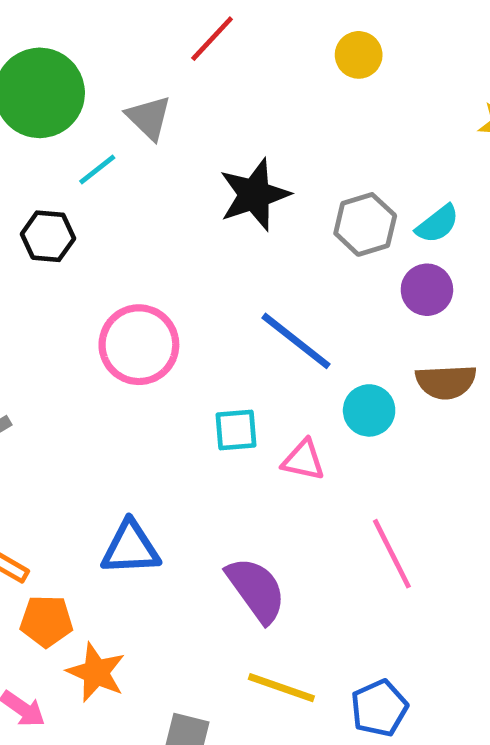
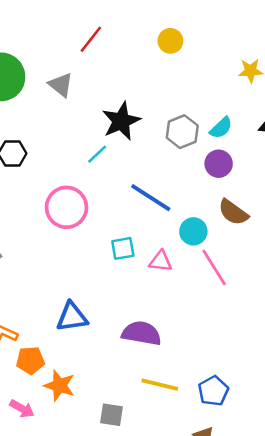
cyan line: (97, 169) -> (97, 154), moved
brown semicircle: (446, 382) -> (233, 212), turned 44
pink line: (392, 554) -> (214, 268), moved
purple semicircle: (256, 590) -> (141, 333), turned -39

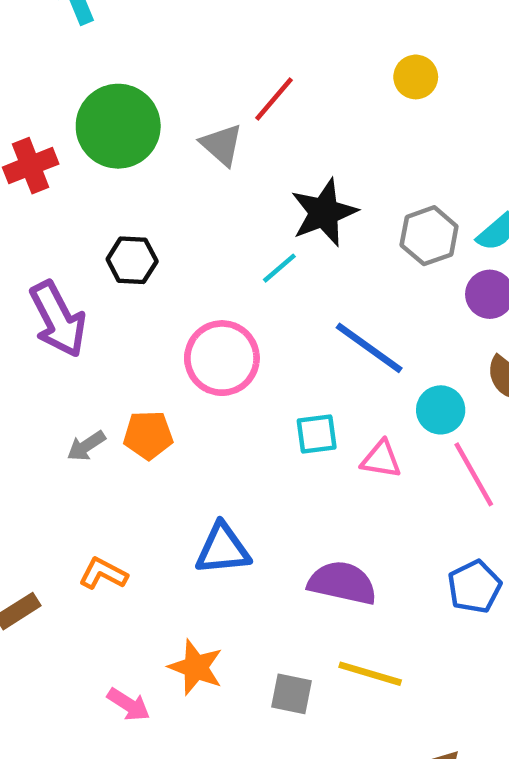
red line: (91, 39) -> (274, 99), moved
orange pentagon: (30, 360) -> (148, 435), moved
blue pentagon: (213, 391) -> (474, 587), moved
gray square: (111, 415) -> (292, 694), moved

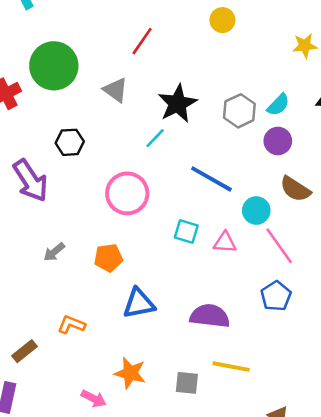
gray triangle: (222, 145) -> (116, 90), moved
cyan square: (317, 434) -> (186, 232), turned 30
orange pentagon: (148, 435) -> (108, 258), moved
blue pentagon: (474, 587) -> (276, 296), moved

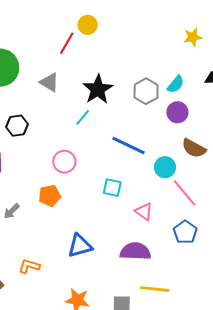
yellow circle: (222, 20) -> (88, 25), moved
pink circle: (127, 193) -> (64, 162), size x0.7
pink triangle: (225, 242) -> (144, 212), moved, turned 36
orange pentagon: (108, 258) -> (50, 196), moved

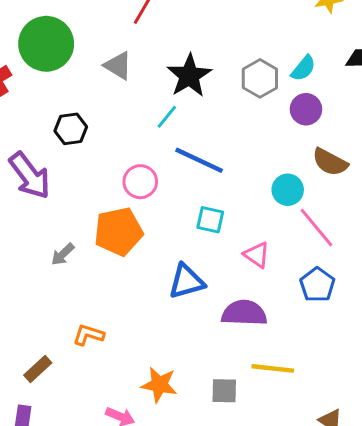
blue line: (129, 145) -> (199, 160), moved
orange pentagon: (50, 196) -> (119, 232), size x1.5
blue triangle: (80, 246) -> (186, 282), moved

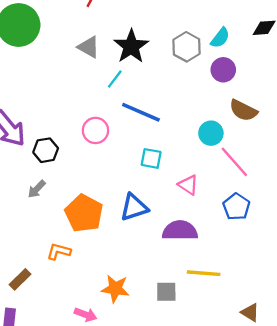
gray triangle: (118, 66) -> (89, 47), moved
black hexagon: (71, 129) -> (46, 150), moved
orange pentagon: (119, 232) -> (84, 213), moved, turned -30

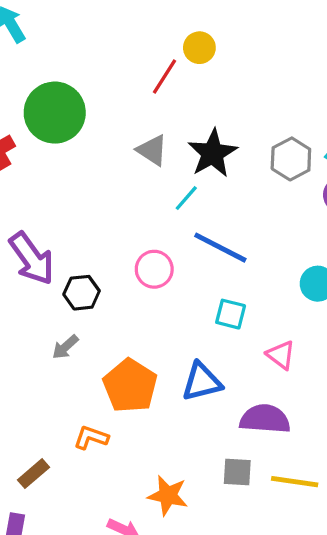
gray square: (166, 292) -> (237, 472), moved

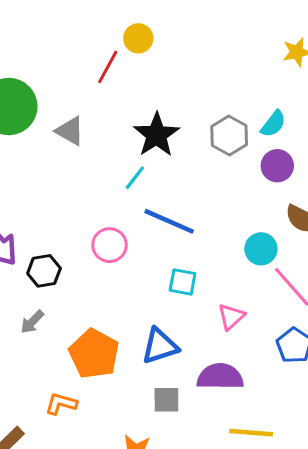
gray triangle: (152, 150) -> (70, 131), moved
pink triangle: (281, 355) -> (231, 317), turned 44
gray square: (237, 472) -> (166, 400), moved

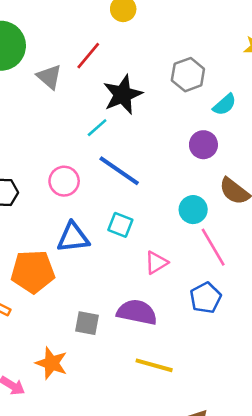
red line: (108, 67) -> (88, 56), moved
gray hexagon: (229, 136) -> (188, 75), moved
purple circle: (277, 166) -> (203, 145), moved
blue triangle: (160, 346) -> (73, 237), moved
orange pentagon: (94, 354) -> (33, 272), turned 30

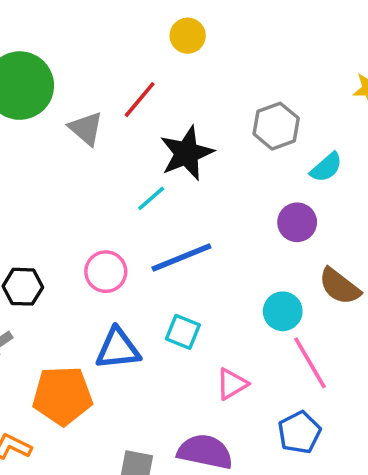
blue line: (119, 171) -> (181, 258), turned -57

